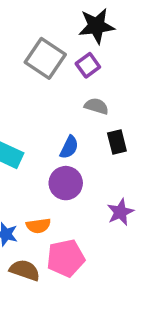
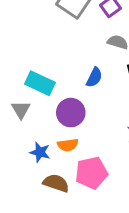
purple circle: (66, 183) -> (71, 113), moved

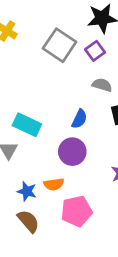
purple circle: (71, 113) -> (72, 152), moved
brown semicircle: (56, 183) -> (28, 221), moved, turned 30

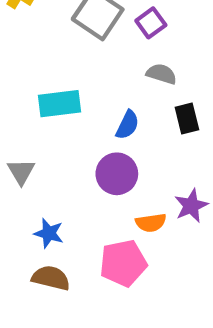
cyan rectangle: (27, 125) -> (59, 104), moved, turned -32
orange semicircle: (54, 184) -> (151, 223), moved
brown semicircle: (28, 221) -> (51, 278), turned -35

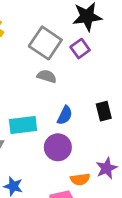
gray semicircle: (161, 74) -> (47, 76), moved
cyan rectangle: (59, 104) -> (23, 125), moved

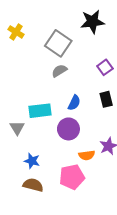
purple square: (80, 49) -> (105, 67), moved
gray semicircle: (47, 76) -> (59, 71), turned -49

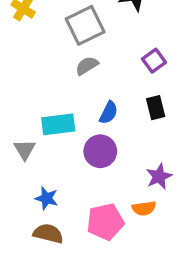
gray square: (58, 43) -> (85, 25), turned 30
orange semicircle: (87, 155) -> (144, 208), moved

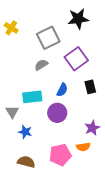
purple square: (154, 61) -> (76, 59), moved, size x1.6
gray semicircle: (87, 66) -> (41, 65), moved
blue star: (47, 198) -> (25, 132), moved

